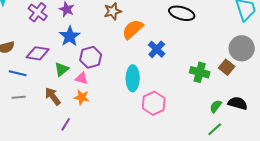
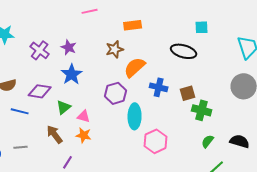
blue cross: (157, 49) -> (159, 87), turned -30
purple hexagon: (91, 57) -> (116, 93), moved
brown square: (227, 67) -> (188, 93), moved, turned 35
gray line: (19, 97) -> (21, 147), moved
green semicircle: (216, 106) -> (208, 141), moved

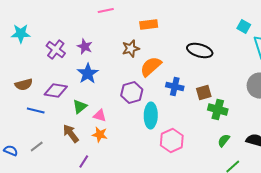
cyan square: (202, 27) -> (244, 27), moved, turned 32
gray line: (21, 147) -> (37, 147), turned -32

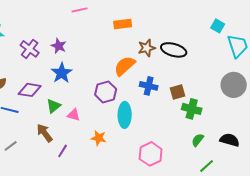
brown star: (131, 49) -> (147, 48), moved
orange star: (100, 135) -> (99, 138), moved
pink hexagon: (172, 141) -> (151, 154), moved
purple line: (84, 162) -> (63, 151), moved

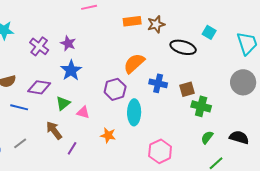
cyan square: (218, 26) -> (209, 32), moved
brown star: (147, 48) -> (156, 24), moved

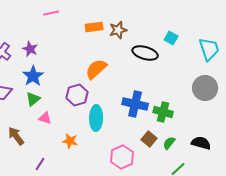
blue cross: (158, 83) -> (135, 104), moved, size x1.4
brown square: (187, 89) -> (149, 139), moved, turned -35
green triangle: (63, 103) -> (33, 99), moved
purple line: (72, 148) -> (40, 164), moved

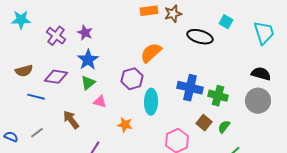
gray circle: (205, 88) -> (258, 101), moved
black semicircle: (201, 143) -> (261, 74), moved

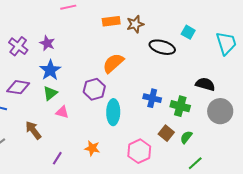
black semicircle: (261, 74) -> (205, 84), moved
blue cross: (190, 88) -> (152, 98), size x0.7
orange star: (125, 125) -> (92, 148), moved

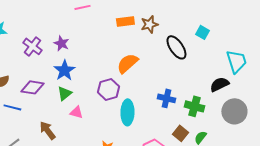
cyan trapezoid: (226, 43) -> (236, 61), moved
black ellipse: (162, 47) -> (176, 47), turned 40
black semicircle: (205, 84) -> (219, 84), turned -42

